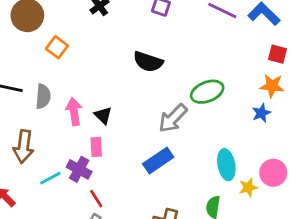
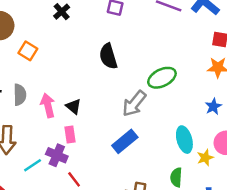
black semicircle: (148, 62) -> (108, 56), turned 60
blue star: (261, 113) -> (213, 106), moved

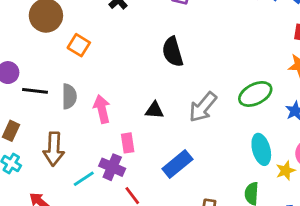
green ellipse: (162, 78) -> (255, 94), moved
black triangle: (73, 106) -> (154, 110), moved, turned -35
blue rectangle: (125, 141) -> (177, 164), moved

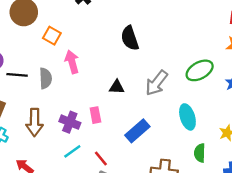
pink arrow: (102, 109) -> (72, 62), moved
cyan ellipse: (261, 149) -> (187, 117), moved
purple cross: (112, 167) -> (70, 122), moved
cyan line: (84, 179) -> (72, 151), moved

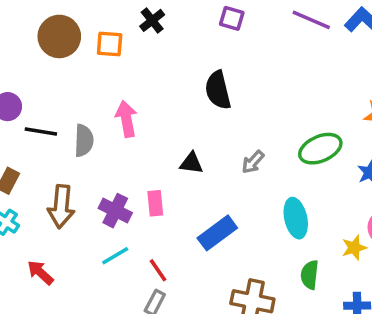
orange square: (52, 36) -> (110, 44), moved, turned -30
gray arrow: (157, 83) -> (253, 162), size x0.6

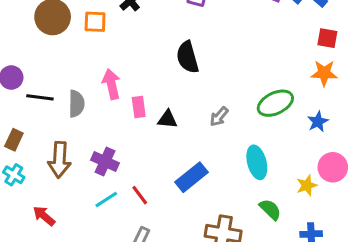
pink rectangle: (155, 203) -> (139, 107), moved
red line: (158, 270) -> (140, 195), moved
green semicircle: (310, 275) -> (270, 209), turned 130

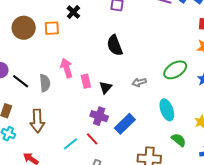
black line: (40, 97) -> (21, 81), turned 36
gray arrow: (219, 117) -> (139, 82), turned 40
black triangle: (167, 119) -> (106, 87), turned -48
purple cross: (105, 162) -> (99, 116), moved

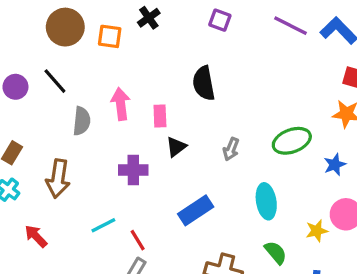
black line: (21, 81) -> (55, 81), moved
pink rectangle: (86, 81) -> (160, 116), moved
gray arrow: (139, 82) -> (231, 149), turned -64
purple cross: (99, 116) -> (133, 170), moved, turned -30
red line: (92, 139) -> (138, 240), moved

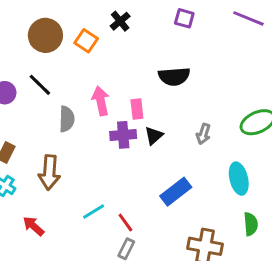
orange square: (110, 36) -> (86, 41), turned 30
black semicircle: (204, 83) -> (174, 76), turned -80
purple cross: (133, 170) -> (123, 135), moved
green semicircle: (276, 252) -> (251, 224), turned 40

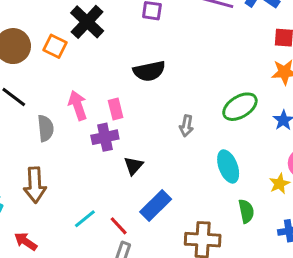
black cross: (120, 21) -> (87, 22), size x1.6
black triangle: (154, 136) -> (133, 166), moved
blue rectangle: (176, 192) -> (156, 205), moved

